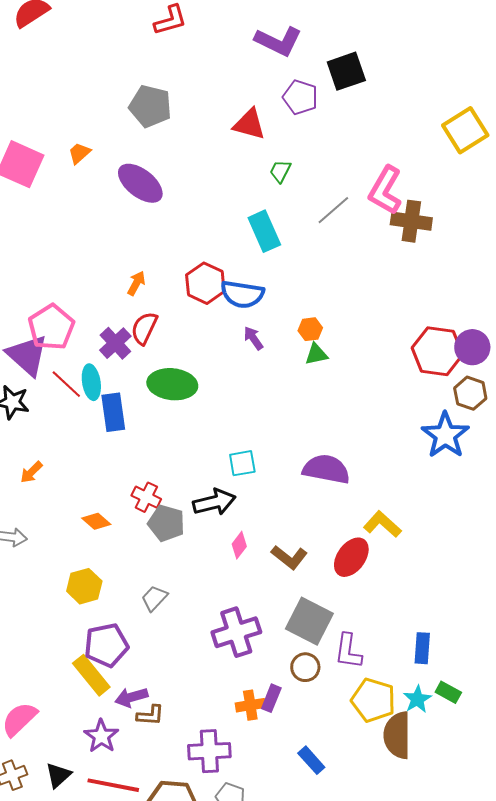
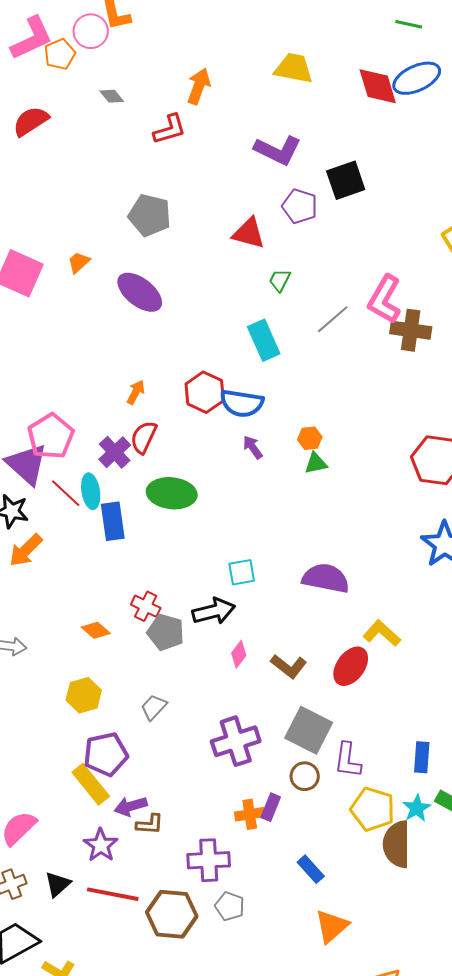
orange arrow: (31, 472) -> (26, 550), moved, size x1.5

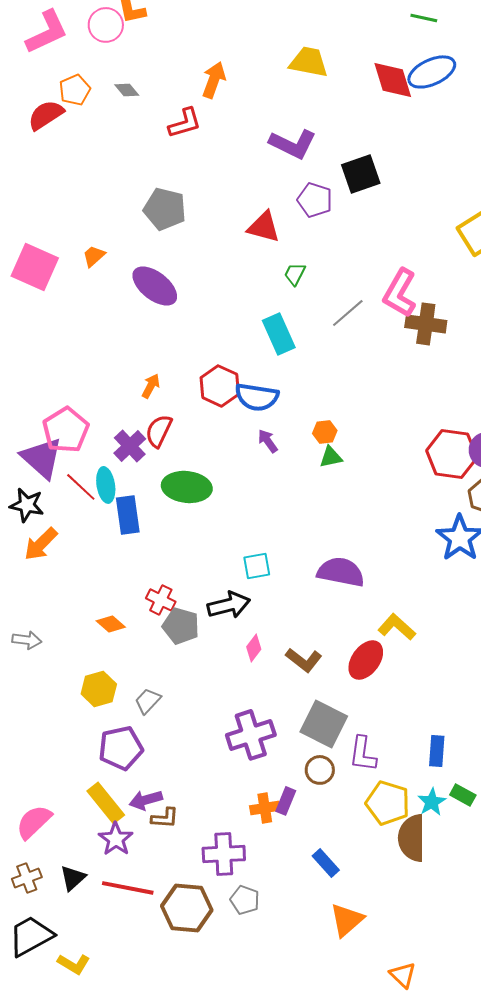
orange pentagon: (60, 54) -> (75, 90), moved
gray trapezoid: (154, 707) -> (148, 701), moved
yellow rectangle: (91, 784) -> (106, 803), moved

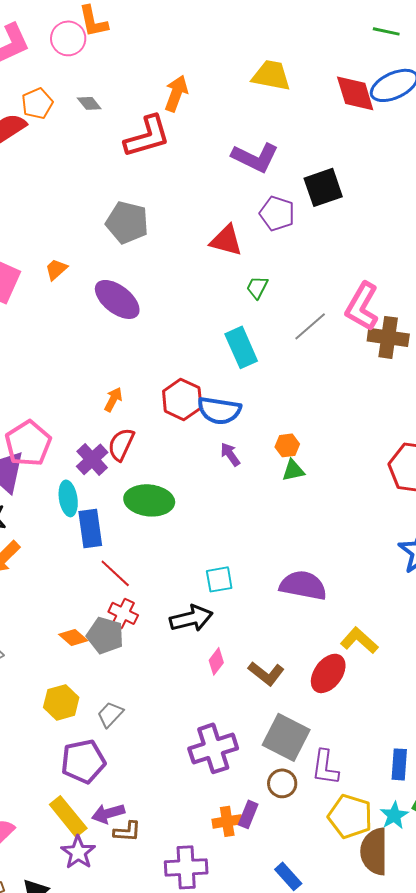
red L-shape: (185, 123) -> (147, 136), size x1.4
red line: (81, 487) -> (115, 573), moved
gray pentagon: (181, 626) -> (105, 635), moved

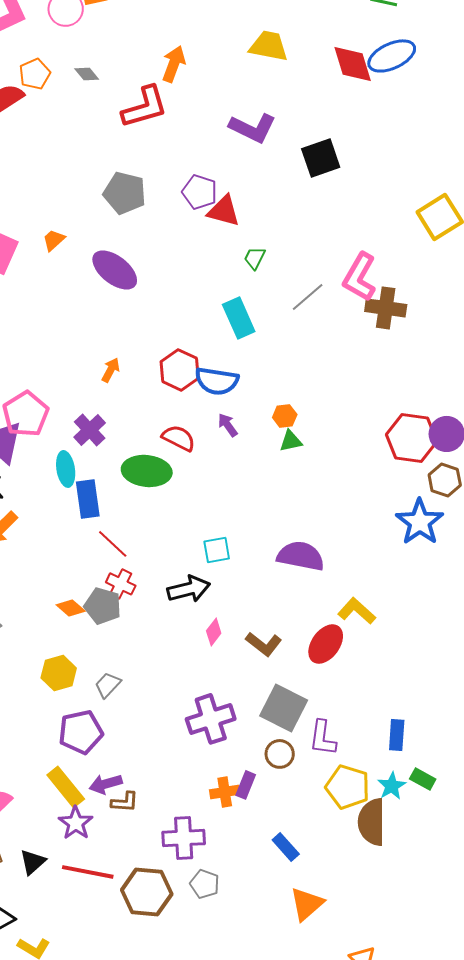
purple pentagon: (277, 213) -> (200, 192), moved
red semicircle: (121, 444) -> (179, 438), moved, turned 92

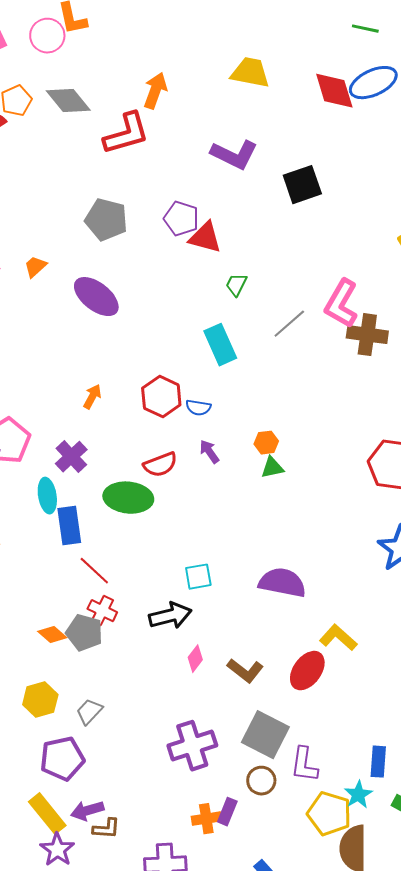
gray diamond: (87, 74) -> (68, 101), size x1.8
blue semicircle: (217, 381) -> (198, 408), size x0.6
red semicircle: (179, 438) -> (160, 465), turned 132
cyan star: (392, 786) -> (358, 795), moved

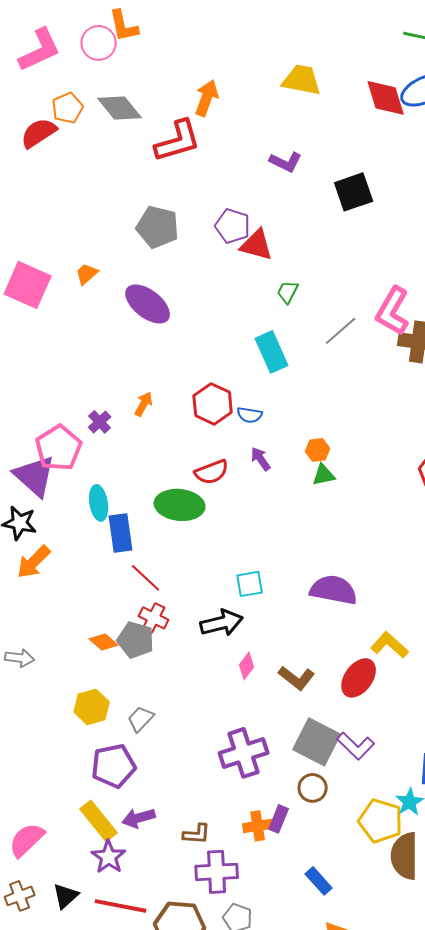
purple L-shape: (234, 155) -> (286, 162), size x0.7
purple cross: (71, 457) -> (100, 422), moved, size x0.7
purple L-shape: (304, 765) -> (356, 746), moved, turned -54
brown L-shape: (106, 829) -> (197, 834), moved

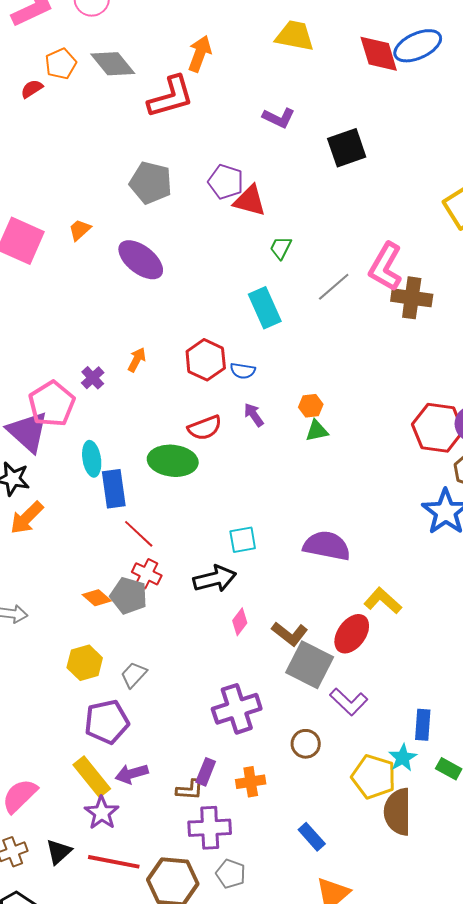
red semicircle: (39, 133) -> (32, 89), size x0.6
gray square: (317, 742) -> (310, 665), moved
purple rectangle: (279, 819) -> (206, 772), moved

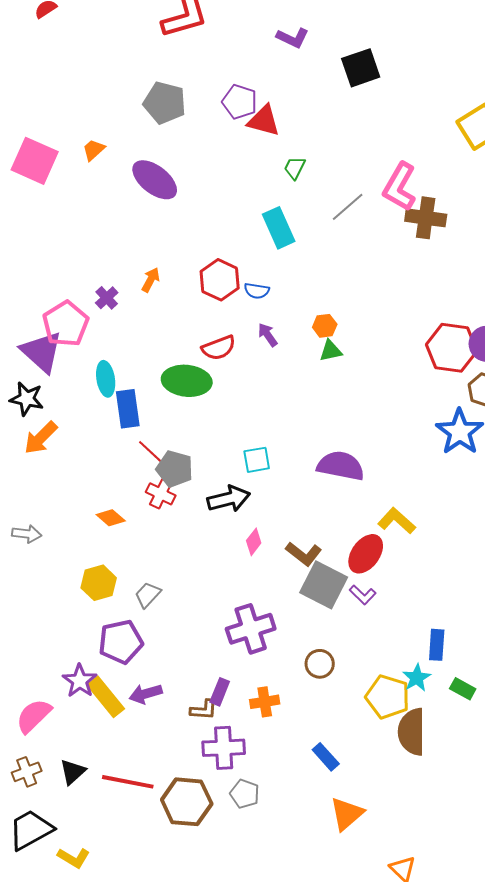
gray pentagon: (129, 596) -> (175, 469), moved
purple L-shape: (349, 702) -> (363, 595), moved, size x0.7
purple star: (102, 813) -> (80, 681), moved

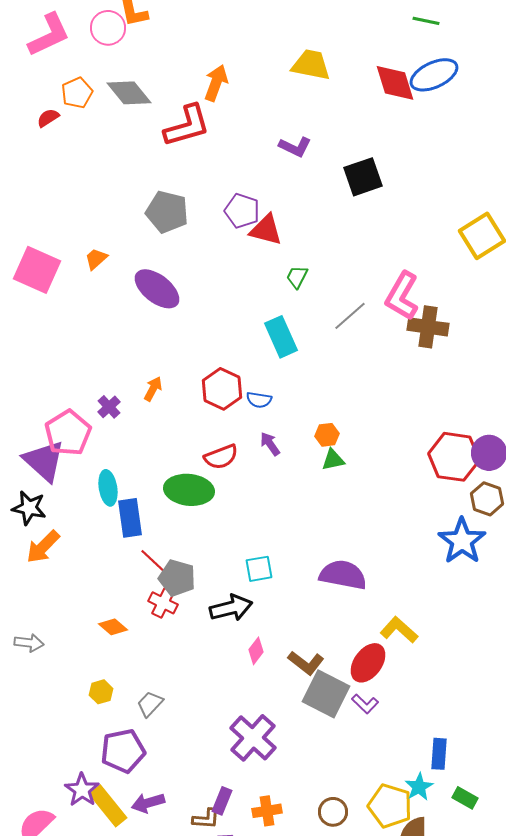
yellow hexagon: (99, 583) -> (101, 692), size x0.7
purple cross: (251, 629) -> (253, 738), turned -30
brown circle: (320, 664) -> (333, 812), moved

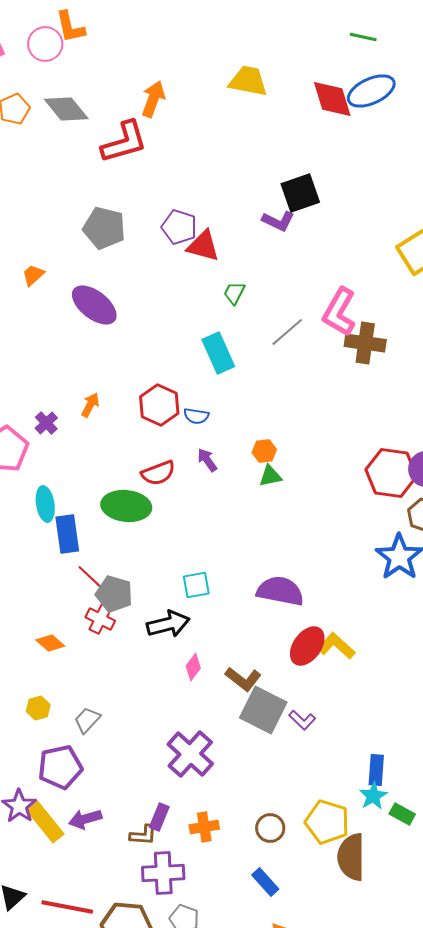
purple L-shape: (295, 147) -> (278, 221), moved
red ellipse: (368, 663) -> (307, 646), moved
cyan star: (419, 787) -> (373, 796), moved

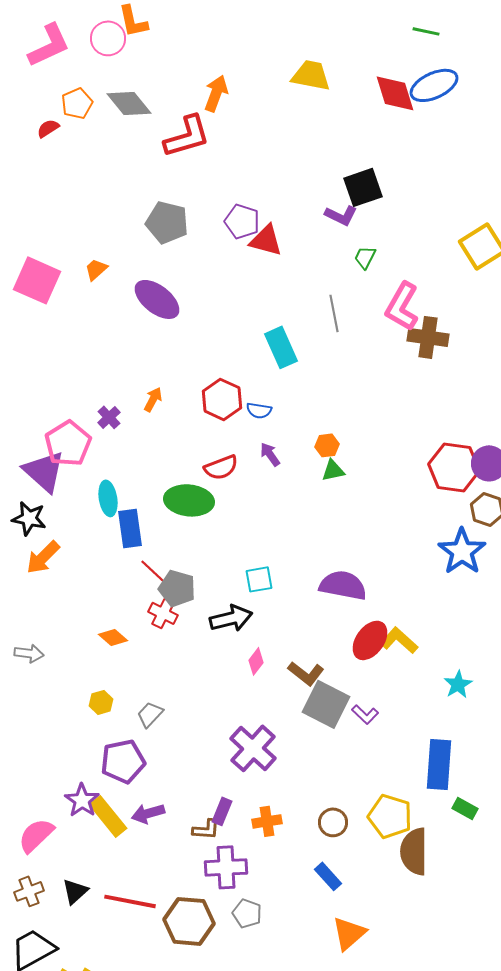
green trapezoid: (234, 293) -> (365, 257), moved
gray line: (287, 332) -> (334, 313), moved, turned -60
blue rectangle: (376, 770) -> (439, 764), size x1.6
cyan star: (373, 796) -> (458, 684), moved

